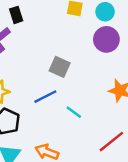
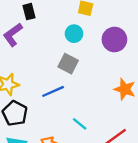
cyan circle: (105, 12) -> (74, 34), moved
cyan line: (74, 112) -> (80, 124), moved

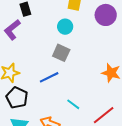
purple circle: (114, 39) -> (106, 15), moved

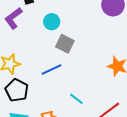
cyan circle: (65, 27) -> (52, 22), moved

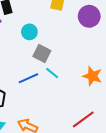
cyan line: (76, 99) -> (52, 73), moved

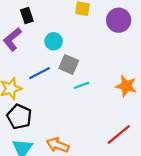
cyan line: (52, 73) -> (81, 85), turned -56
blue line: (28, 78) -> (40, 73), moved

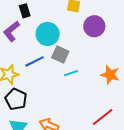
purple circle: (119, 20) -> (94, 26), moved
cyan circle: (54, 41) -> (48, 34), size x1.5

